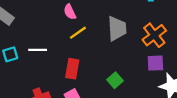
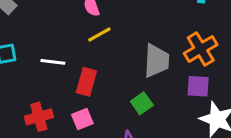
gray trapezoid: (117, 29) -> (156, 61), moved
white line: (38, 50) -> (53, 62), moved

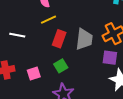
red rectangle: (86, 82) -> (59, 39), moved
green square: (142, 103) -> (61, 66), moved

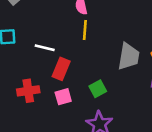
yellow line: (48, 20) -> (85, 30), turned -63
red rectangle: (59, 39) -> (61, 69), moved

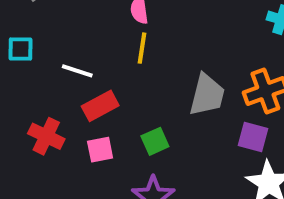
red rectangle: (61, 69) -> (100, 106), turned 35
red cross: (28, 91) -> (46, 136), turned 30

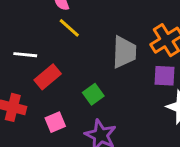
yellow line: (142, 48) -> (69, 28), turned -45
pink square: (100, 150) -> (55, 122), moved

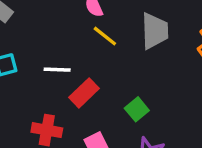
gray trapezoid: (124, 52) -> (155, 31), moved

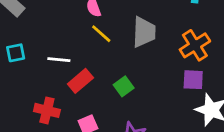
green square: (137, 109) -> (124, 86), moved

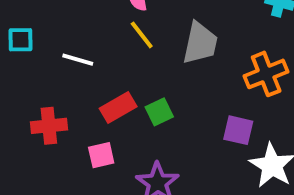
purple square: (193, 80) -> (238, 130), moved
red rectangle: (80, 81) -> (118, 108), moved
red cross: (47, 110) -> (49, 126), turned -30

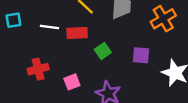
red rectangle: (118, 108) -> (77, 33), moved, turned 36
purple square: (238, 130) -> (141, 55), moved

